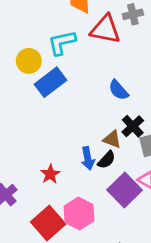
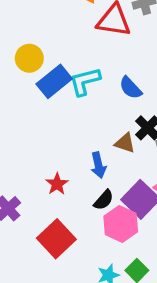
cyan L-shape: (62, 43) -> (85, 81), moved
black semicircle: (107, 160) -> (104, 200), moved
pink hexagon: (79, 214) -> (121, 224), moved

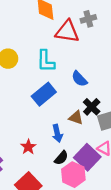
blue rectangle: (54, 81) -> (44, 94), moved
cyan L-shape: (85, 81) -> (46, 61), moved, turned -75

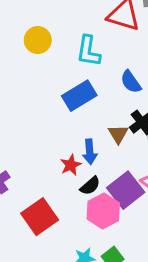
brown triangle: (76, 118) -> (118, 134), turned 32
red star: (28, 147) -> (71, 165), moved

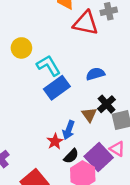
cyan L-shape: (88, 51) -> (49, 66), moved, turned 145
blue semicircle: (131, 82) -> (95, 74), turned 114
blue arrow: (90, 152) -> (69, 130), turned 30

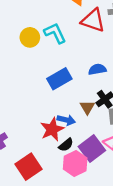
cyan L-shape: (49, 66) -> (55, 33), moved
blue arrow: (69, 130) -> (66, 120), turned -102
red star: (55, 141) -> (52, 129), size x1.5

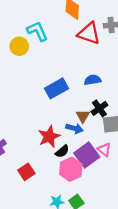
cyan L-shape: (55, 33) -> (37, 31), moved
yellow circle: (30, 37) -> (19, 46), moved
blue arrow: (66, 120) -> (74, 128), moved
red square: (29, 167) -> (26, 172), size x0.7

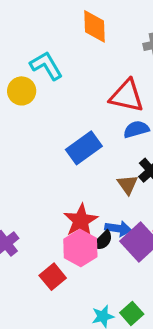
red triangle: (89, 33) -> (127, 96), moved
blue arrow: (74, 128) -> (118, 229), moved
pink hexagon: (71, 169) -> (80, 248), moved

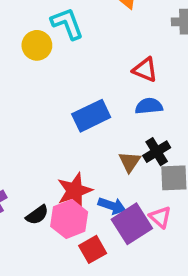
red triangle: (127, 96) -> (145, 70), size x0.7
black semicircle: (103, 241) -> (37, 215), moved
red square: (53, 277) -> (93, 249), moved

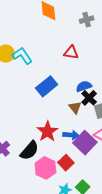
cyan L-shape: (67, 24) -> (22, 56), moved
blue semicircle: (149, 106) -> (84, 86), moved
black semicircle: (37, 215) -> (29, 151), size x1.5
pink hexagon: (69, 219) -> (45, 168), moved

